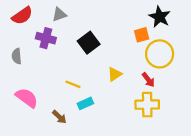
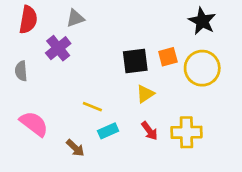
red semicircle: (22, 16) -> (28, 20), turned -45
orange square: (142, 35) -> (168, 57), moved
purple cross: (46, 38) -> (58, 48), turned 36
black square: (89, 43) -> (135, 61), moved, turned 30
red arrow: (148, 80) -> (149, 131), moved

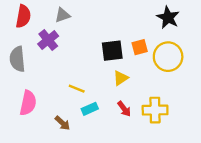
gray semicircle: (21, 71) -> (17, 59), size x1.5
pink semicircle: (34, 124) -> (28, 103), turned 65

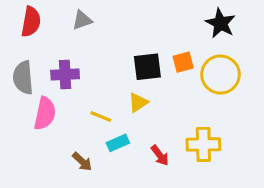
purple cross: (48, 40) -> (65, 75), moved, turned 36
yellow triangle: (121, 78) -> (138, 103), moved
pink semicircle: (28, 103) -> (45, 113), moved
red arrow: (124, 109) -> (160, 155), moved

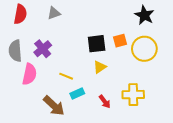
purple cross: (65, 75) -> (43, 49), turned -36
yellow triangle: (138, 103) -> (100, 67), moved
brown arrow: (82, 162) -> (54, 106), size x1.6

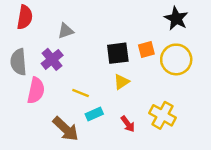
gray triangle: (54, 13) -> (66, 31), moved
yellow cross: (133, 95) -> (163, 115), turned 30

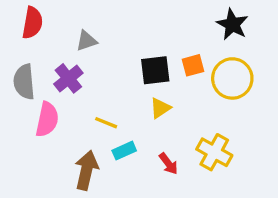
brown arrow: (66, 129) -> (86, 170), turned -120

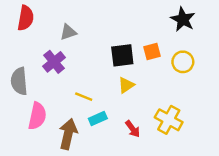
yellow circle: (232, 78) -> (183, 62), size x0.7
gray semicircle: (24, 82) -> (19, 81), moved
pink semicircle: (47, 119) -> (37, 116), moved

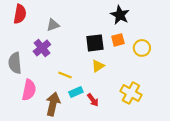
black star: (183, 19) -> (120, 15), moved
red arrow: (133, 129) -> (93, 100), moved

